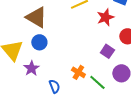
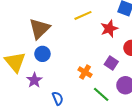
brown triangle: (36, 17) -> (39, 29), turned 45
orange cross: (78, 72) -> (85, 72), moved

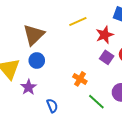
purple square: (111, 63) -> (107, 57), moved

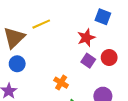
yellow line: (78, 21) -> (41, 24), moved

